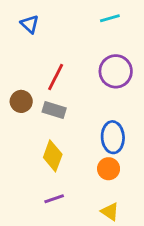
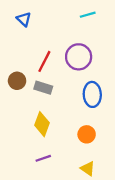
purple circle: (116, 71) -> (79, 57), moved
blue ellipse: (113, 137) -> (92, 94), moved

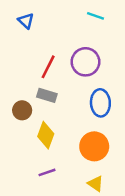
cyan line: (88, 15) -> (95, 16), turned 35
brown circle: (17, 81) -> (22, 110), moved
orange circle: (87, 134) -> (94, 146), size x1.5

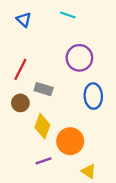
cyan line: (95, 16) -> (68, 15), moved
red line: (48, 67) -> (20, 69), moved
orange circle: (94, 146) -> (70, 141), moved

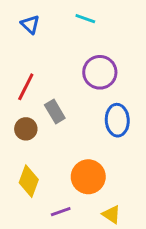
gray rectangle: (44, 89) -> (55, 111), turned 42
yellow diamond: (42, 126) -> (29, 181), moved
purple line: (44, 161) -> (61, 212), moved

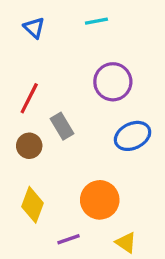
cyan line: (85, 19) -> (96, 21), turned -30
blue ellipse: (117, 120) -> (133, 136), turned 68

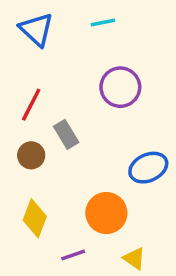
blue triangle: (34, 28) -> (36, 29), size x1.5
blue ellipse: (133, 136) -> (148, 168), moved

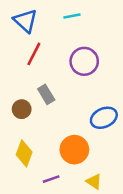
red line: (31, 105) -> (34, 54), moved

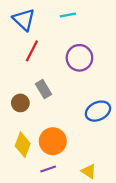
orange circle: (74, 150) -> (53, 141), moved

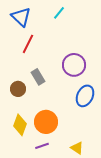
cyan line: (68, 15) -> (59, 13), turned -40
purple circle: (79, 58) -> (74, 65), moved
blue ellipse: (98, 111) -> (85, 96), turned -40

